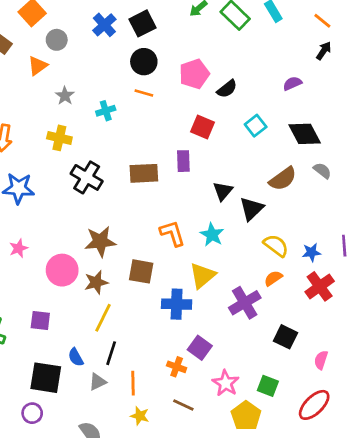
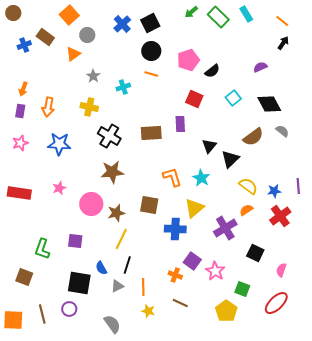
brown star: (100, 241) -> (112, 172), moved
pink star: (226, 383) -> (215, 271), moved

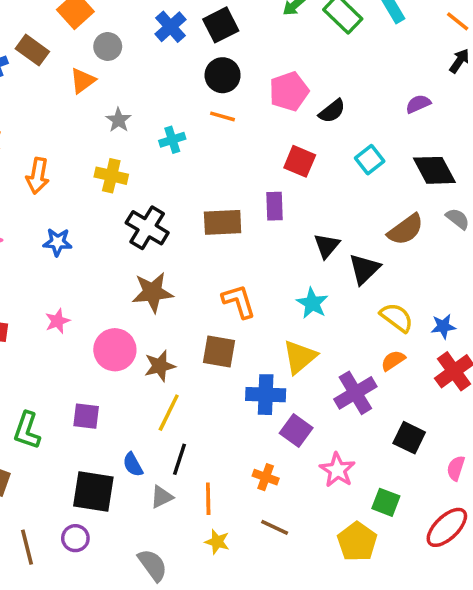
blue star: (59, 144) -> (57, 242), size x0.7
orange L-shape: (172, 177) -> (239, 301), moved
purple square: (192, 261) -> (296, 430), moved

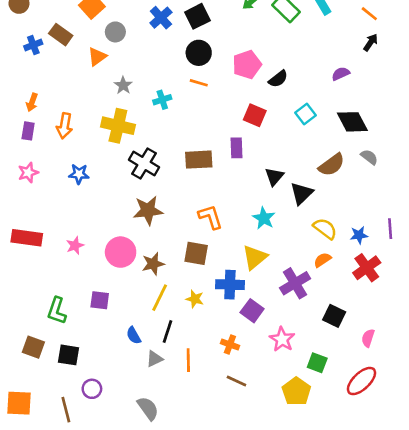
yellow cross: (111, 176) -> (118, 126), size x1.4
pink star: (57, 321) -> (75, 246), moved
black square: (93, 492) -> (68, 355), moved, size x0.7
yellow star: (217, 542) -> (195, 299), moved
brown line: (27, 547) -> (66, 410), moved

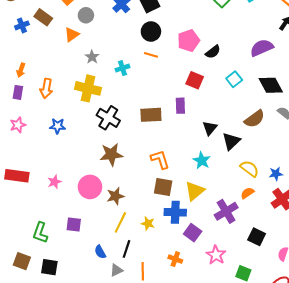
purple semicircle: (341, 74) -> (262, 48), size x1.6
brown square: (196, 253) -> (163, 187), moved

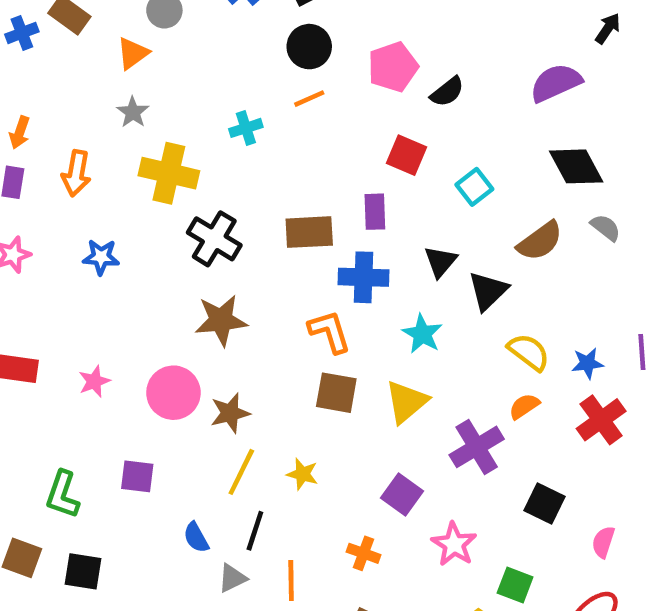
orange line: (151, 55) -> (309, 99), turned -40
gray star: (92, 57) -> (133, 112), moved
cyan square: (234, 79) -> (474, 187), moved
blue cross: (175, 212) -> (364, 277), moved

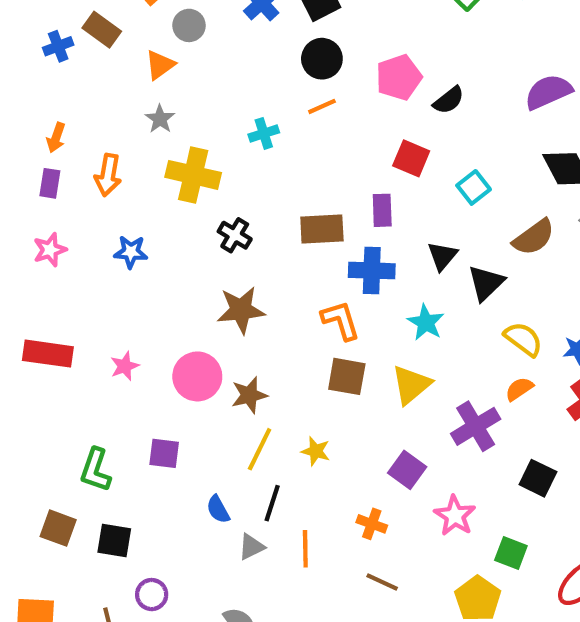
black cross: (214, 239) -> (235, 235), size x0.7

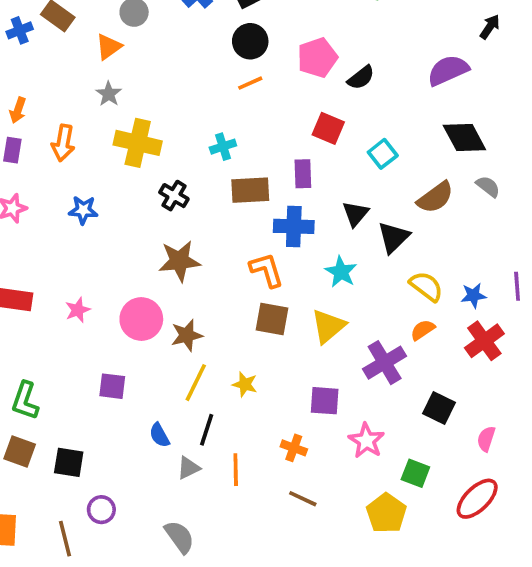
cyan cross: (264, 133) -> (223, 147), moved
green L-shape: (96, 470) -> (25, 401), moved
purple square: (407, 470) -> (325, 401), turned -32

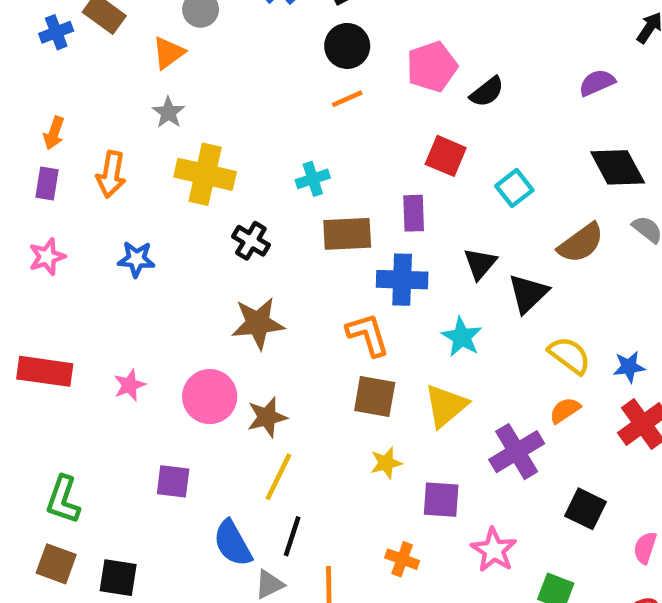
purple semicircle: (448, 70) -> (597, 83), size x0.7
yellow star: (245, 384) -> (386, 463), moved, turned -30
blue semicircle: (159, 435) -> (233, 543), size x1.5

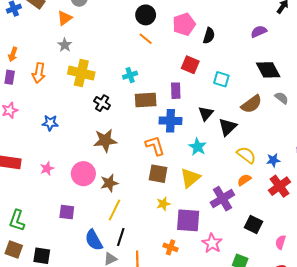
black semicircle: (487, 92) -> (209, 36), turned -35
orange line: (347, 99) -> (146, 39), turned 64
cyan square: (514, 188) -> (221, 79), turned -35
blue star: (136, 259) -> (50, 123), moved
purple square: (441, 500) -> (188, 220), size x1.4

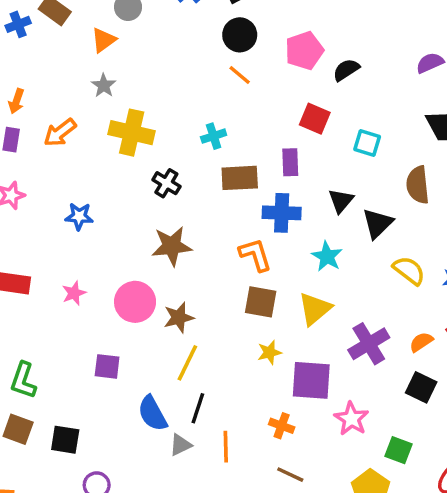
black semicircle: (209, 36) -> (346, 70), turned -140
orange arrow: (39, 73) -> (60, 133), turned 42
brown semicircle: (251, 104) -> (418, 185), turned 120
orange semicircle: (244, 180) -> (421, 342), moved

